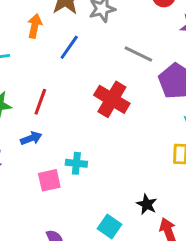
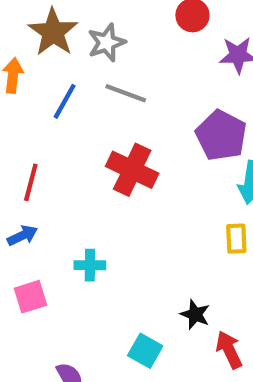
gray line: (138, 54) -> (126, 93), moved
pink square: (49, 180) -> (31, 297), moved

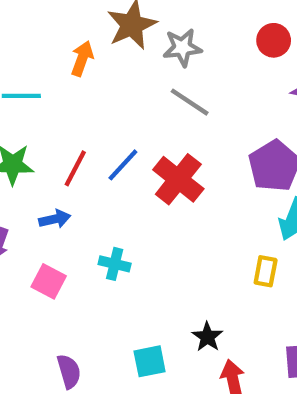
blue line: (65, 101) -> (123, 165), moved
pink square: (31, 297) -> (49, 281), turned 32
cyan square: (145, 351) -> (150, 361), turned 36

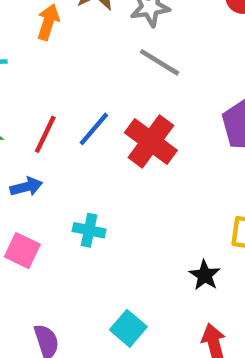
black star: (207, 337) -> (205, 275), moved
cyan square: (150, 361) -> (128, 328), turned -36

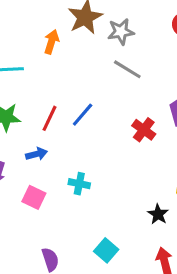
red cross: (151, 141) -> (144, 130), moved, size x0.7

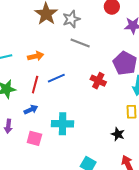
orange arrow: (51, 42) -> (36, 56), moved, turned 70
blue line: (83, 115) -> (56, 78), turned 36
cyan cross: (79, 184) -> (63, 124), size x1.5

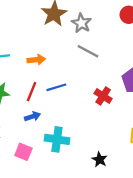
gray star: (71, 19) -> (81, 23), turned -30
blue arrow: (31, 110) -> (32, 116), moved
black star: (118, 134) -> (100, 159), moved

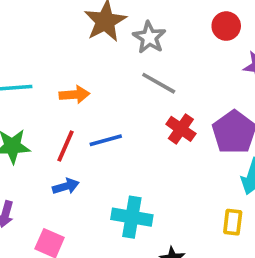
red cross: (103, 96) -> (181, 129), moved
cyan cross: (57, 139) -> (132, 217), moved

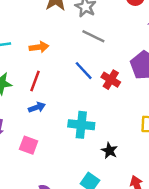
red cross: (181, 129) -> (111, 80), moved
blue line: (106, 140) -> (84, 71), moved, turned 66

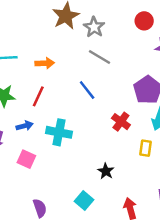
red cross: (111, 80) -> (121, 122), moved
blue arrow: (37, 107) -> (25, 126), moved
cyan cross: (81, 125) -> (59, 132), moved

